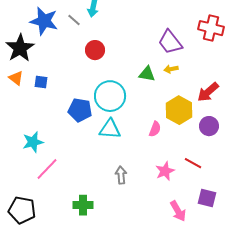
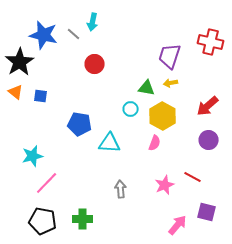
purple trapezoid: (170, 42) -> (170, 56), turned 56
cyan circle: (110, 96) -> (131, 109), moved, size x0.5
yellow hexagon: (179, 110) -> (163, 116), moved
black pentagon: (22, 210) -> (43, 221), moved
pink arrow: (178, 211) -> (178, 225), turned -110

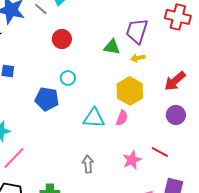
green triangle: (147, 88) -> (112, 47), moved
cyan circle: (131, 109) -> (68, 78), moved
cyan triangle: (110, 143) -> (94, 118), moved

